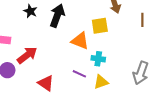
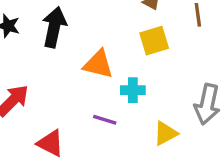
yellow square: (100, 26) -> (154, 41), moved
yellow triangle: (101, 82) -> (165, 133), moved

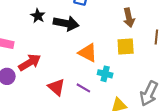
black arrow: (54, 27) -> (66, 23), turned 75
red triangle: (51, 143) -> (56, 87), moved

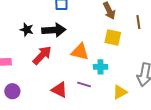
yellow square: (126, 47) -> (113, 38), turned 30
red arrow: (30, 62) -> (42, 55), moved

